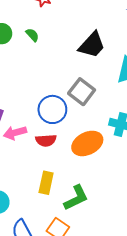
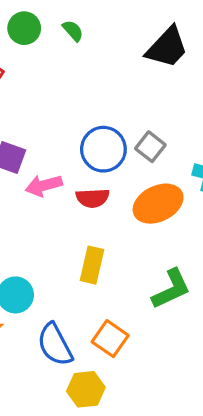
gray square: (82, 92) -> (150, 147), moved, size x0.7
green L-shape: (76, 198) -> (171, 289), moved

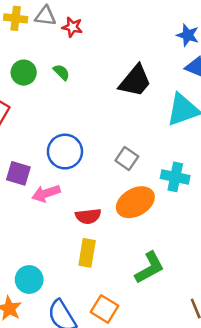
blue circle: (103, 149) -> (65, 152), moved
red semicircle: (93, 198) -> (88, 216), moved

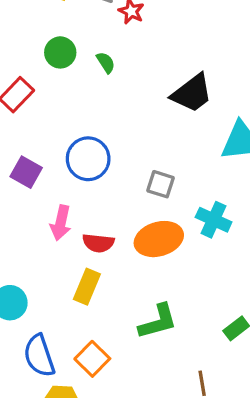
gray square: (127, 159) -> (161, 184), turned -30
pink arrow: (46, 193) -> (61, 223), moved, turned -72

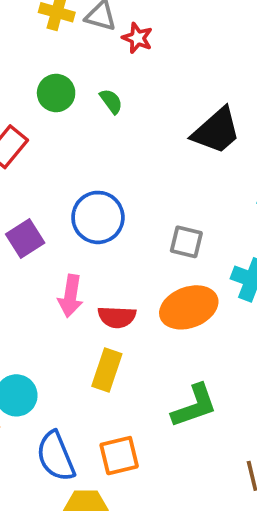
purple square: (26, 172) -> (25, 238), turned 32
orange square: (92, 359) -> (119, 456), turned 36

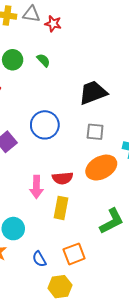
black trapezoid: (216, 131) -> (93, 93), moved, turned -152
pink arrow: (71, 296) -> (36, 187), moved
blue semicircle: (56, 456) -> (39, 259), size x0.6

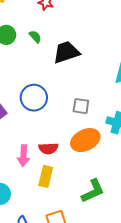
black trapezoid: (93, 93) -> (66, 52), moved

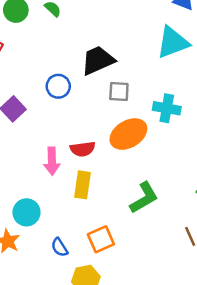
black trapezoid: (66, 52) -> (98, 60), moved
blue circle: (34, 98) -> (58, 86), size x0.7

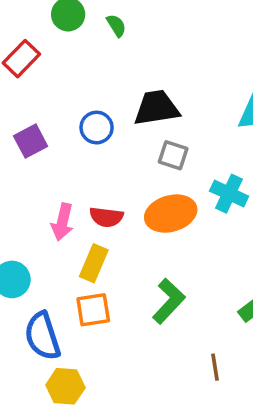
green L-shape: (144, 198) -> (169, 301), turned -32
orange square: (101, 239) -> (93, 310), moved
blue semicircle: (60, 247) -> (42, 336), size x1.8

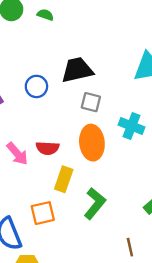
green semicircle: (116, 26) -> (45, 15), turned -35
orange ellipse: (171, 214) -> (92, 143), turned -76
pink arrow: (62, 222) -> (17, 154), turned -50
yellow rectangle: (94, 263) -> (64, 179), moved

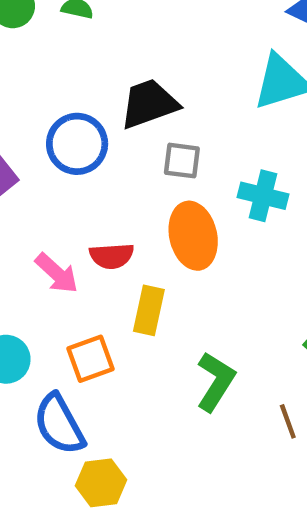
blue circle: (36, 86) -> (77, 144), size x1.4
green L-shape: (95, 203) -> (216, 382), moved
orange square: (43, 213) -> (90, 359), moved

